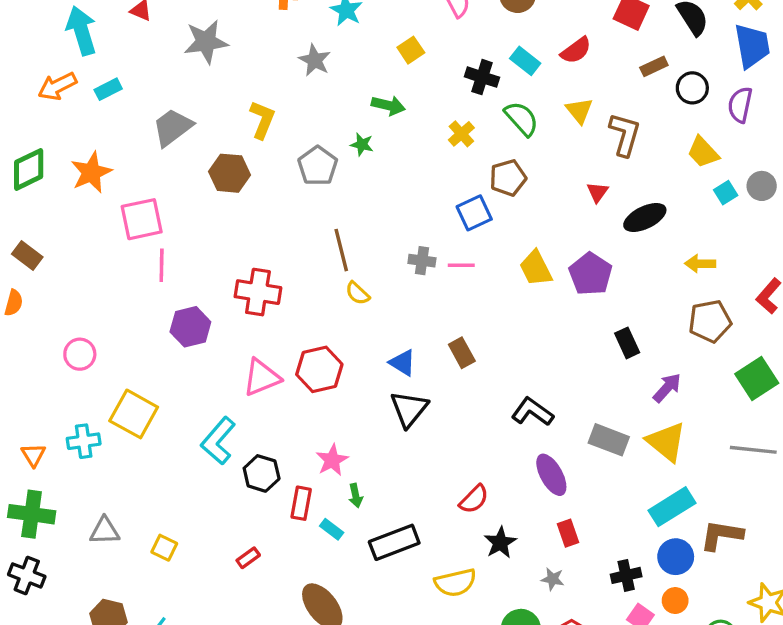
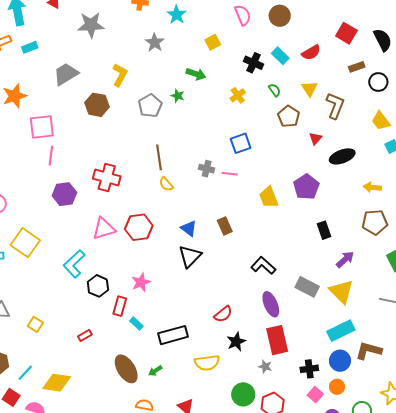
green semicircle: (522, 119) -> (275, 90), size x0.6
brown pentagon: (508, 178) -> (289, 116), moved, turned -30
yellow trapezoid: (536, 268) -> (269, 197), moved
green arrow: (356, 496) -> (155, 371), moved, turned 64
red rectangle: (568, 533) -> (277, 340), size x1.8

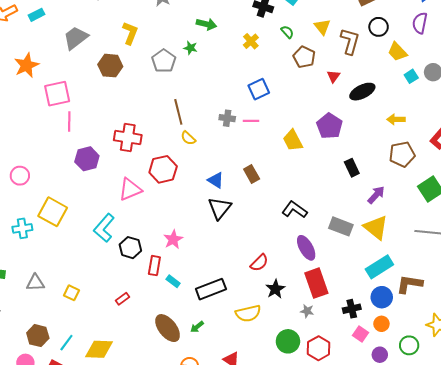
black circle: (378, 82) -> (379, 27), moved
red hexagon: (139, 227) -> (163, 169), moved

